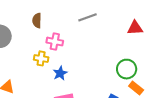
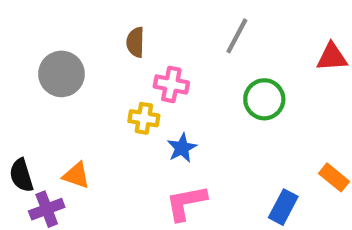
gray line: (88, 17) -> (237, 36), turned -42
green circle: (127, 69) -> (264, 99), moved

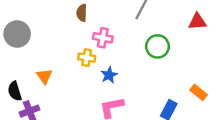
gray circle: (61, 74) -> (17, 34), moved
orange triangle: (76, 175) -> (44, 76), moved, turned 35

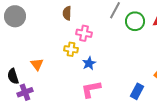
gray circle: (17, 34) -> (15, 16), moved
green circle: (158, 46) -> (135, 21), moved

